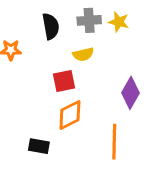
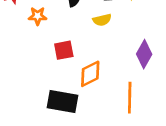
red square: (64, 81) -> (64, 50), moved
black rectangle: (39, 146) -> (63, 101), size x1.6

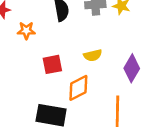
yellow semicircle: (102, 20) -> (93, 55), moved

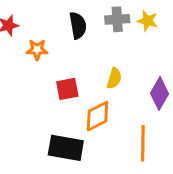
yellow semicircle: (93, 55) -> (114, 78), turned -60

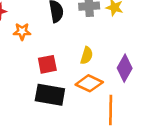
orange diamond: (98, 116) -> (89, 83), moved, turned 52
black rectangle: (66, 148) -> (50, 95), moved

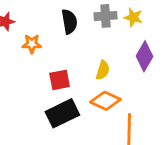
purple diamond: (125, 68) -> (144, 56), moved
black rectangle: (50, 95) -> (62, 113), turned -36

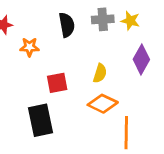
black rectangle: (62, 113) -> (41, 120), moved, turned -76

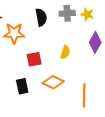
orange star: (29, 47) -> (14, 33), size x1.5
orange diamond: (103, 104) -> (53, 82), moved
black rectangle: (41, 120) -> (22, 86), size x0.7

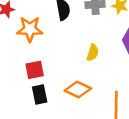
red square: (34, 59) -> (35, 70), moved

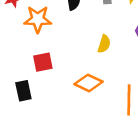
black rectangle: (40, 94) -> (23, 91), moved

